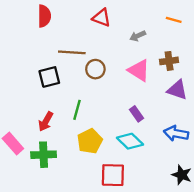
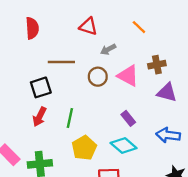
orange line: (174, 20) -> (139, 27), moved, turned 32
gray arrow: (138, 36) -> (108, 49), moved
brown circle: (95, 69) -> (98, 77), moved
red arrow: (46, 122) -> (39, 117), moved

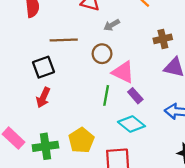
pink triangle: (128, 76) -> (123, 72), moved
green line: (70, 118) -> (106, 95), moved
yellow pentagon: (84, 148) -> (81, 140), moved

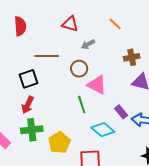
green line: (106, 95) -> (82, 105), turned -30
purple rectangle: (135, 96) -> (121, 112), moved
green cross: (45, 146) -> (32, 130), moved

